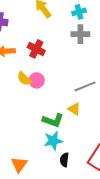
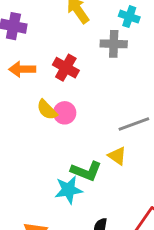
cyan cross: (79, 12) -> (129, 17), turned 32
gray cross: (80, 34) -> (114, 44), moved
cyan star: (53, 141) -> (69, 190), moved

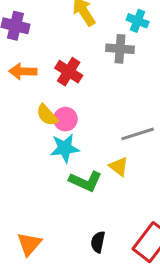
cyan star: (69, 190) -> (65, 148), moved

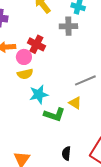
yellow semicircle: (47, 115) -> (25, 74), turned -56
pink circle: (65, 119) -> (24, 57), moved

